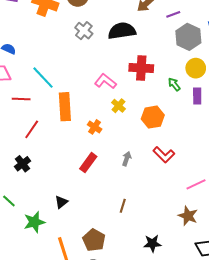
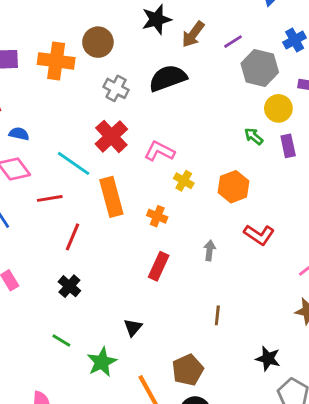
red cross: (141, 68) -> (111, 136), moved, turned -35
brown pentagon: (94, 240) -> (188, 370), turned 30
black star: (152, 243) -> (268, 359), turned 30

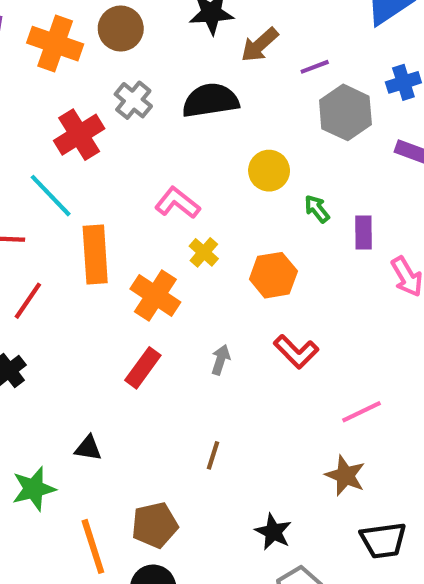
yellow circle: (278, 108) -> (269, 171), moved
red cross: (111, 136) -> (79, 135), moved
orange cross: (157, 216) -> (155, 296), size x1.6
black triangle: (133, 327) -> (88, 448), turned 48

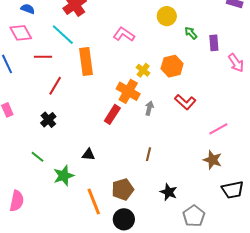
yellow cross: (204, 252) -> (143, 70), moved
orange cross: (155, 296) -> (128, 91), moved
black star: (273, 532) -> (169, 192), moved

